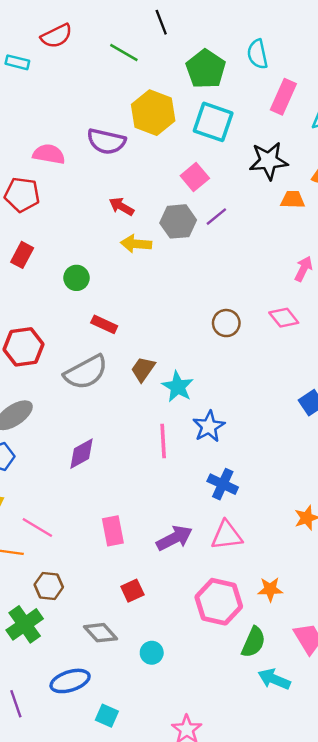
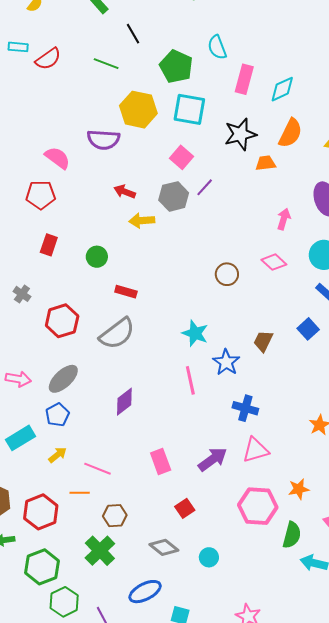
cyan rectangle: (17, 62) -> (18, 47), moved
pink semicircle: (49, 154) -> (58, 158), turned 36
brown trapezoid: (143, 369) -> (263, 341), moved

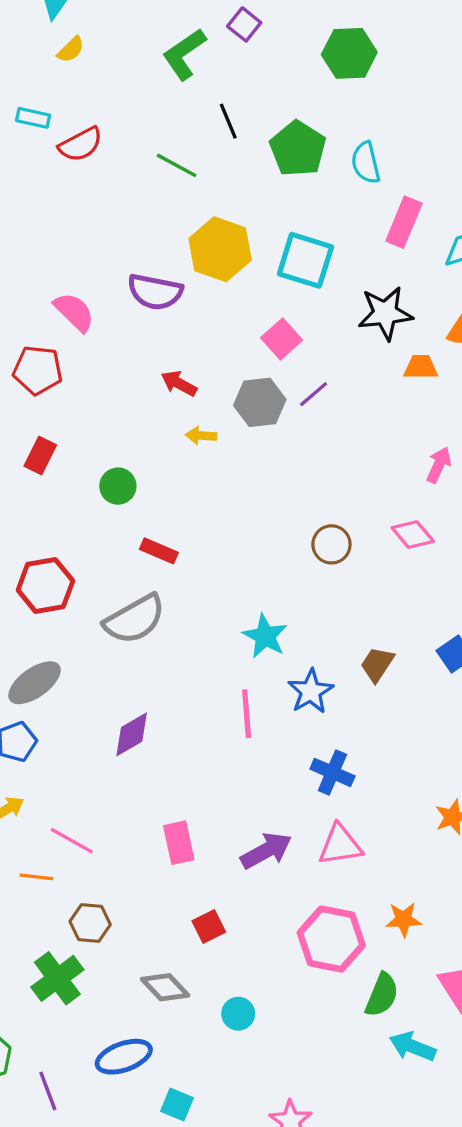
green pentagon: (176, 66) -> (298, 149), moved
yellow arrow: (142, 221) -> (201, 436), size x0.7

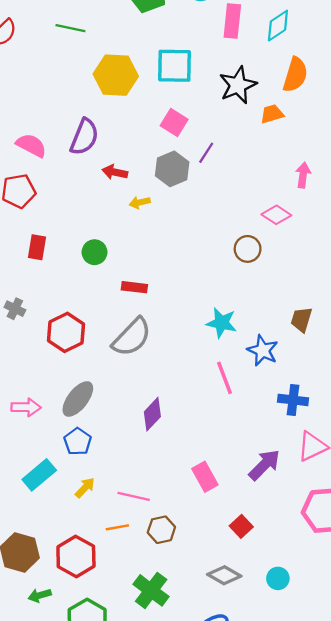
purple semicircle: (155, 292) -> (84, 137), moved, turned -63
pink diamond: (413, 535) -> (276, 215), moved
brown hexagon: (90, 923) -> (161, 530), moved

